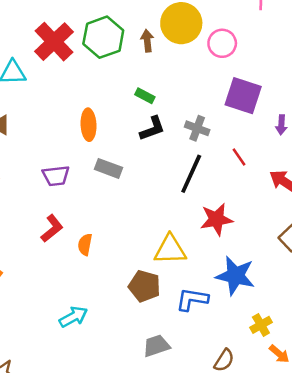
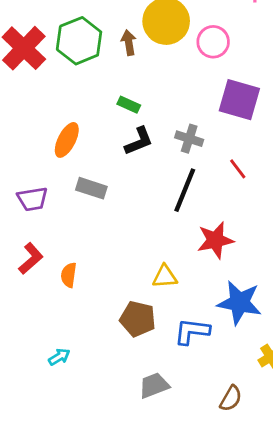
orange ellipse: (89, 125) -> (67, 140), turned 32
yellow triangle: (170, 250) -> (165, 277), size x0.7
cyan arrow: (73, 317) -> (59, 357), size x0.7

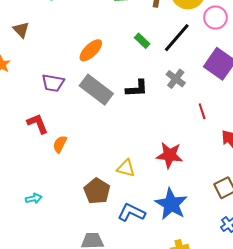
black L-shape: (139, 141) -> (137, 88), moved
gray rectangle: (91, 188) -> (96, 90), size x1.5
black line: (185, 190) -> (177, 38), moved
red L-shape: (31, 258) -> (38, 124), turned -90

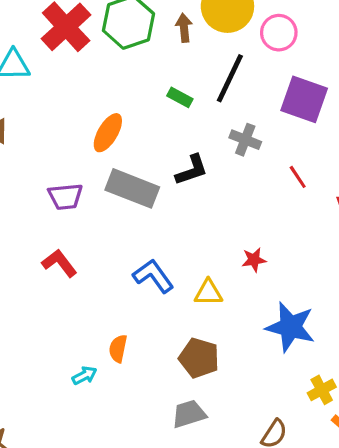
orange semicircle: (60, 144) -> (118, 349), moved
red star: (169, 155) -> (254, 260), moved, size x0.6
brown pentagon: (97, 191) -> (199, 358), moved
blue L-shape: (131, 213) -> (153, 276), moved, turned 44

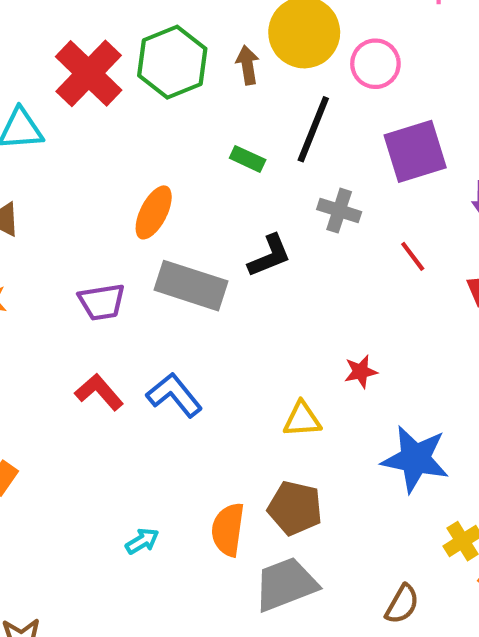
purple square: (304, 99) -> (415, 151), turned -33
blue L-shape: (153, 276) -> (174, 395), moved
orange semicircle: (118, 349) -> (228, 530), moved, size x1.4
gray trapezoid: (189, 414) -> (286, 584), size x1.4

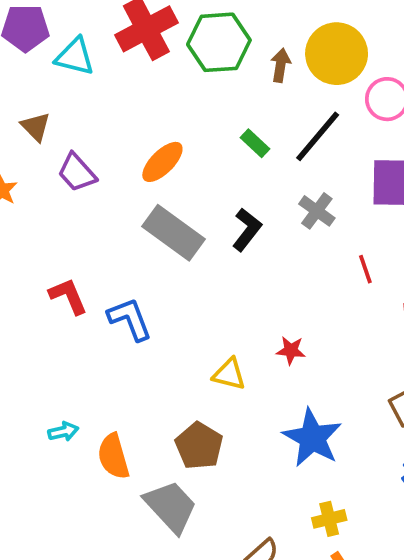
black L-shape: (270, 256) -> (247, 230), turned -48
purple trapezoid: (102, 302) -> (77, 173), moved, turned 39
orange semicircle: (228, 530) -> (113, 456), moved, turned -42
gray trapezoid: (286, 584) -> (171, 507), turned 50

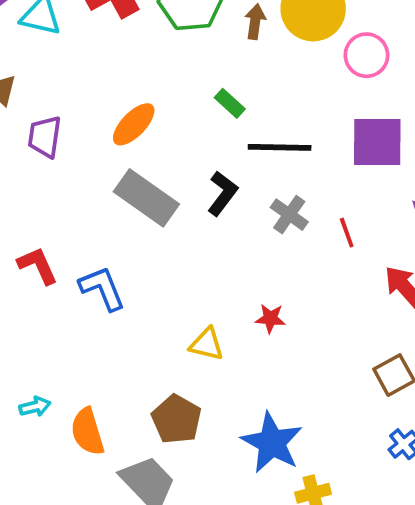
black line: (318, 136) -> (280, 147), moved, turned 52
purple trapezoid: (77, 173) -> (45, 137), turned 51
gray cross: (317, 211) -> (289, 215), moved
blue star: (312, 438) -> (272, 443), moved

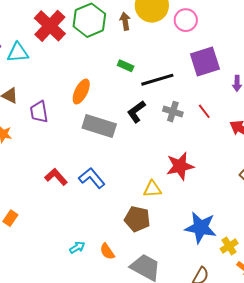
black L-shape: (223, 193) -> (136, 112), turned -145
red star: (270, 318) -> (180, 166), size x1.8
brown pentagon: (176, 419) -> (137, 219), moved
orange semicircle: (87, 432) -> (107, 251), size x0.7

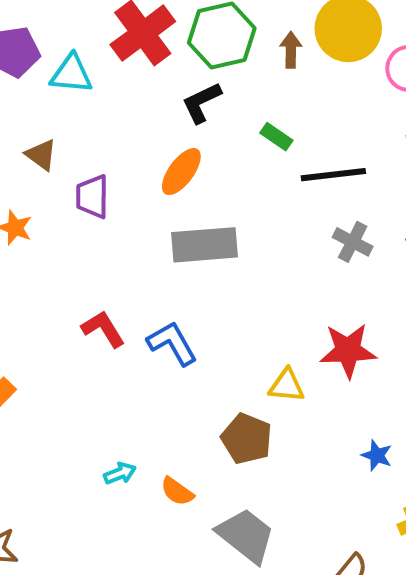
black L-shape: (136, 112) -> (202, 103), moved
gray rectangle: (99, 126) -> (205, 245), turned -32
blue star: (201, 228) -> (377, 455), moved, size x0.5
orange semicircle: (107, 251) -> (177, 492), turned -30

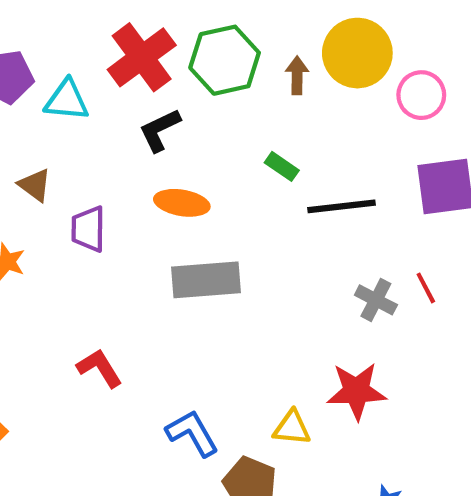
black L-shape: (202, 103) -> (160, 130), moved
orange ellipse: (181, 172) -> (182, 203), turned 63
gray cross: (353, 242) -> (376, 300), moved
blue L-shape: (172, 343) -> (192, 433), moved

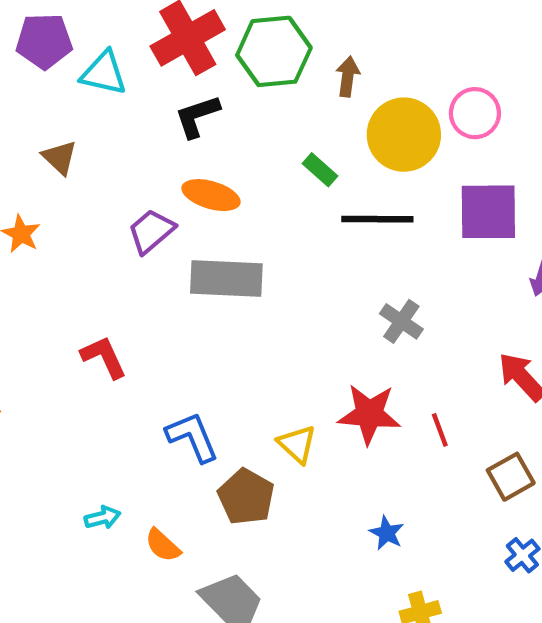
yellow circle: (357, 53) -> (404, 135), moved
purple trapezoid: (88, 229) -> (151, 231), moved, turned 42
red line: (426, 288) -> (440, 430), moved
yellow triangle: (292, 428) -> (297, 444), turned 30

